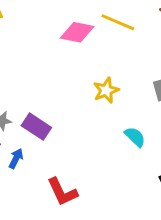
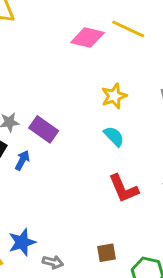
cyan semicircle: (135, 137) -> (114, 136), moved
red L-shape: (62, 192) -> (123, 189), moved

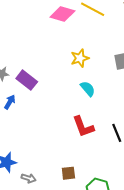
cyan semicircle: (114, 136) -> (88, 89), moved

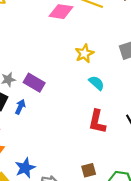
red L-shape: (83, 127) -> (97, 122), turned 40

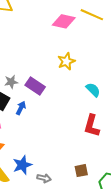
yellow star: (84, 53) -> (66, 61), moved

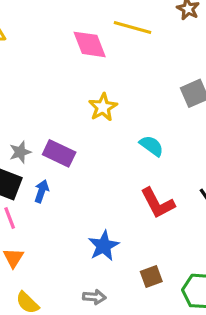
pink diamond: (64, 21) -> (90, 44), turned 65
red L-shape: (92, 126) -> (158, 203), turned -35
blue star: (22, 165) -> (104, 246), moved

